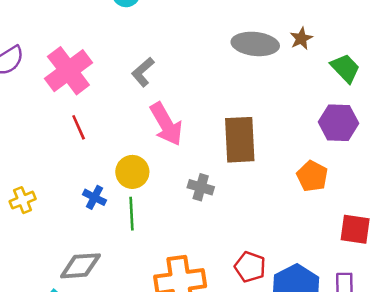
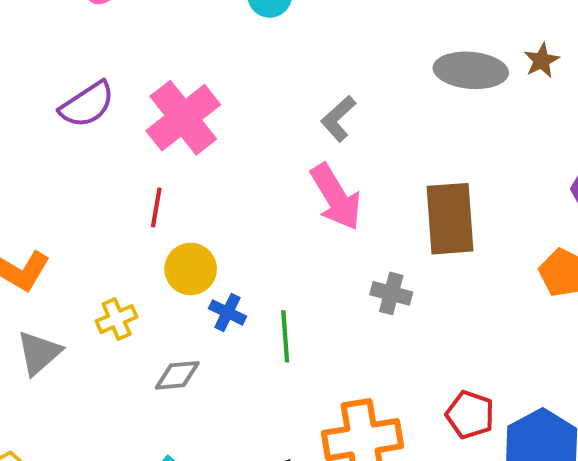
gray L-shape: (143, 72) -> (338, 119), moved
red line: (79, 127) -> (156, 207), moved, turned 35
yellow circle: (132, 172) -> (191, 269), moved
gray diamond: (80, 266) -> (177, 375), moved, size x0.7

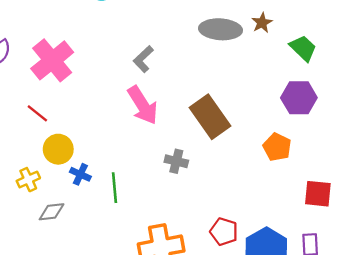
red line: (156, 207) -> (37, 113), turned -60
brown rectangle: (450, 219) -> (210, 117), turned -30
yellow cross: (117, 319) -> (28, 180), moved

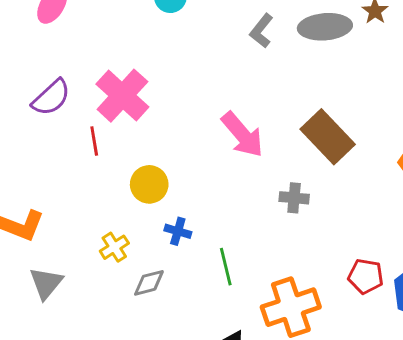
gray L-shape: (143, 59) -> (261, 31), moved
red line: (37, 113) -> (94, 141), moved, turned 50
yellow circle: (58, 149) -> (149, 184), moved
green line: (114, 188) -> (226, 267), moved

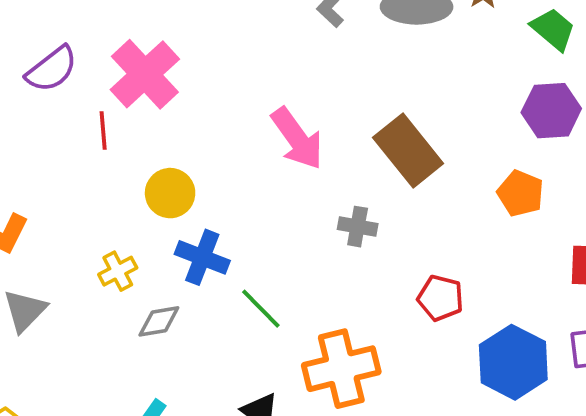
blue cross: (178, 231) -> (202, 257), size x1.5
green line: (226, 267) -> (261, 309), turned -36
red pentagon: (366, 276) -> (440, 298), moved

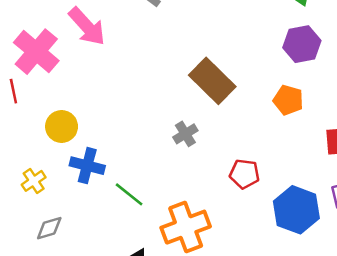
pink arrow: (297, 138) -> (87, 26), moved
gray cross: (358, 227) -> (185, 134), turned -35
gray diamond: (159, 321) -> (49, 228), moved

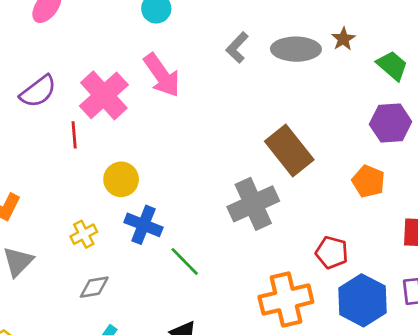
gray cross: (185, 134) -> (253, 204), size x1.8
red pentagon: (244, 174) -> (332, 252), moved
orange cross: (186, 227) -> (286, 299), moved

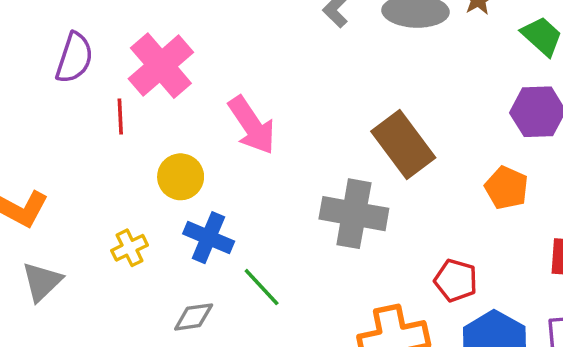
pink arrow: (162, 75) -> (252, 125), moved
purple semicircle: (38, 91) -> (74, 58), turned -36
gray cross: (253, 204) -> (354, 214), turned 33
gray diamond: (94, 287) -> (194, 317), moved

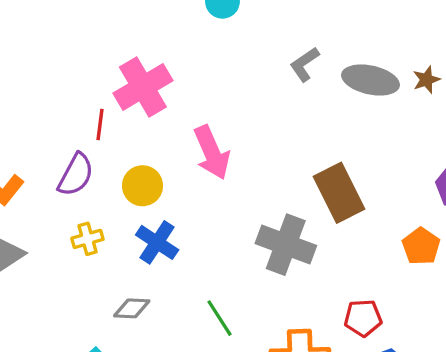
purple semicircle: (74, 58) -> (76, 175), moved
red pentagon: (456, 280) -> (363, 318), turned -30
green line: (262, 287) -> (219, 318), moved

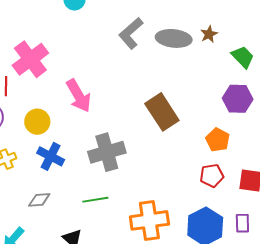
gray L-shape: (305, 64) -> (131, 33), size x1.4
gray cross: (286, 245) -> (107, 152), moved, turned -30
green line: (219, 318) -> (95, 200), turned -60
red pentagon: (363, 318) -> (212, 176), moved

